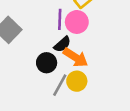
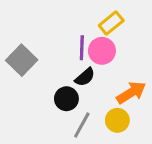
orange arrow: (75, 57) -> (131, 93), moved, turned -65
yellow circle: (77, 81) -> (117, 120), moved

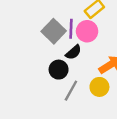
gray square: (22, 60) -> (54, 31), moved

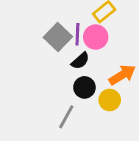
black circle: (59, 70) -> (84, 87), moved
gray line: (71, 91) -> (66, 117), moved

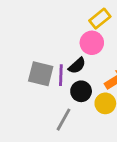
purple line: (77, 34) -> (61, 75), moved
gray square: (58, 37) -> (41, 74), moved, turned -30

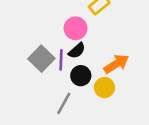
pink circle: (92, 43) -> (76, 28), moved
gray square: (41, 74) -> (41, 59), turned 30

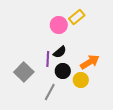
pink circle: (76, 28) -> (59, 25), moved
gray square: (41, 59) -> (24, 72), moved

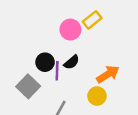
black circle: (63, 71) -> (45, 62), moved

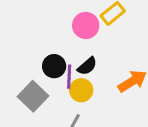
yellow circle: (97, 96) -> (81, 90), moved

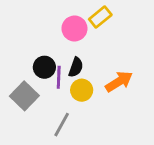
black semicircle: (87, 66) -> (76, 67), turned -30
yellow circle: (81, 90) -> (82, 90), moved

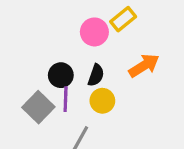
purple line: (59, 77) -> (66, 99), moved
orange arrow: (119, 82) -> (144, 66), moved

